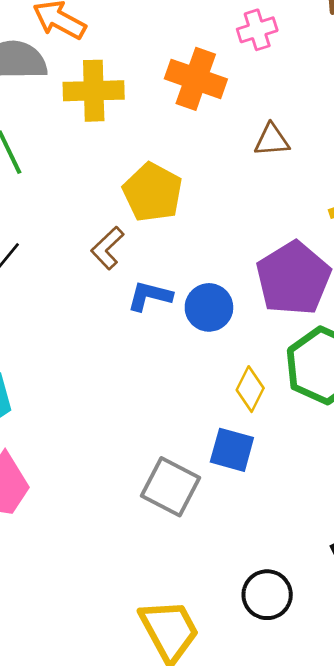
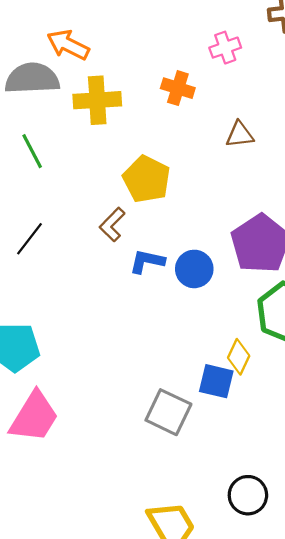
orange cross: (196, 79) -> (178, 88), size x0.7
yellow diamond: (250, 389) -> (239, 357), moved

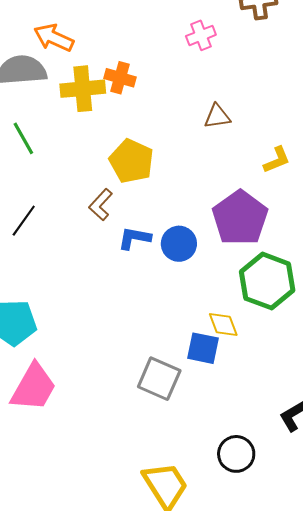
orange cross: (178, 88) -> (120, 78), moved
yellow diamond: (239, 357) -> (223, 325), turned -44

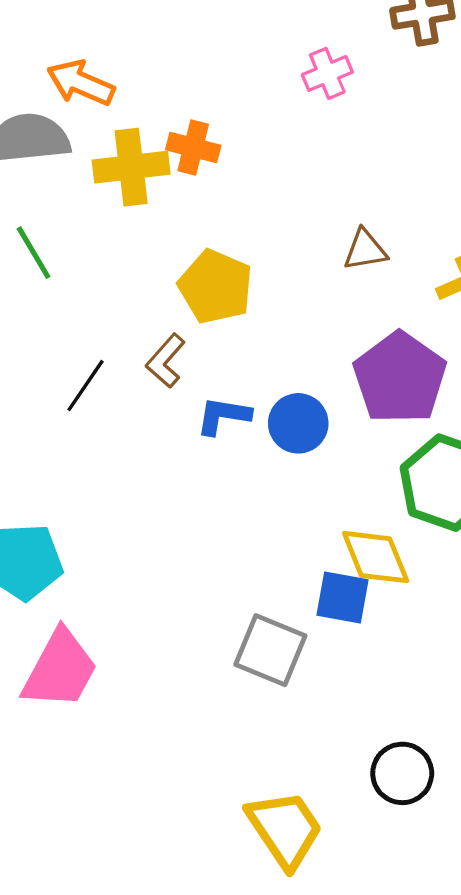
brown triangle: (217, 116) -> (365, 250), moved
black line: (24, 221) -> (86, 386), moved
yellow diamond: (223, 325) -> (376, 557), size x1.4

